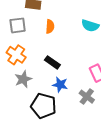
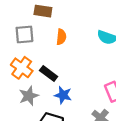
black rectangle: (52, 62) -> (49, 73), moved
blue star: (60, 85) -> (63, 95), moved

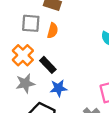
orange semicircle: (61, 37) -> (53, 31), moved
blue star: (63, 95) -> (58, 88), turned -30

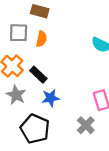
gray star: (25, 83) -> (16, 95), turned -30

